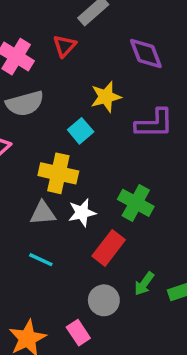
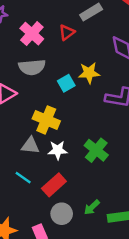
cyan square: (81, 131) -> (66, 83), moved
red rectangle: (109, 248) -> (54, 185), moved

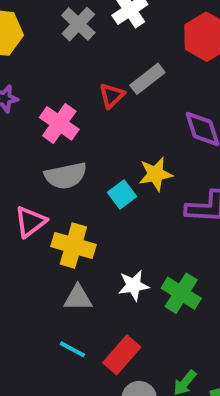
red triangle: (67, 32) -> (112, 96), moved
yellow cross: (46, 120) -> (73, 246), moved
white star: (58, 150) -> (134, 285), moved

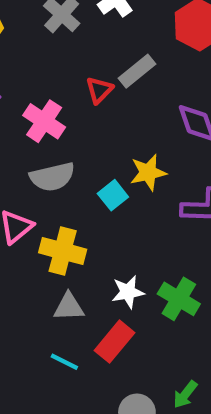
red rectangle: (122, 355) -> (114, 342), moved

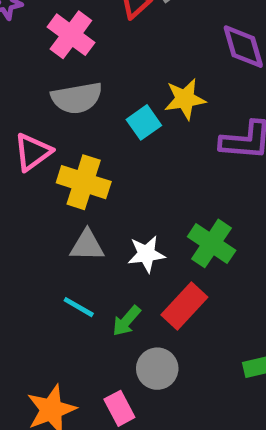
white star: (128, 292) -> (146, 254), moved
red rectangle: (114, 342) -> (184, 306), moved
green arrow: (185, 394) -> (126, 321), moved

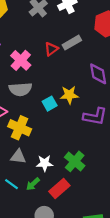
green arrow: (126, 321) -> (33, 184), moved

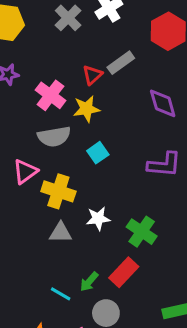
yellow star: (69, 95) -> (86, 109), moved
white star: (45, 163) -> (98, 218), moved
cyan line: (11, 184) -> (61, 294), moved
green arrow: (33, 184) -> (89, 282), moved

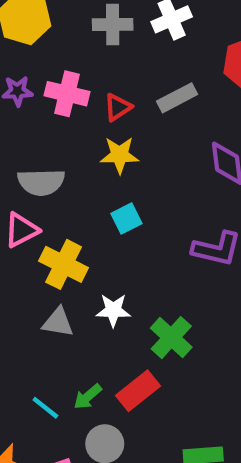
gray cross: (68, 18) -> (113, 24), turned 36
red triangle: (92, 75) -> (118, 107), moved
pink cross: (51, 95) -> (67, 94), moved, turned -32
gray semicircle: (54, 136) -> (41, 182), moved

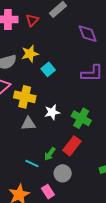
yellow star: (120, 155) -> (30, 54), moved

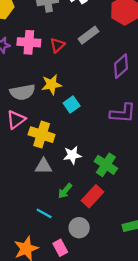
purple diamond: (88, 34) -> (121, 66), turned 65
green arrow: (50, 154) -> (65, 191), moved

